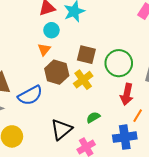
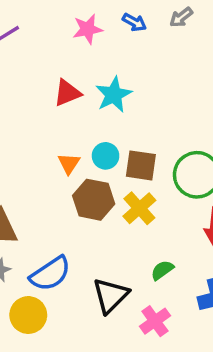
cyan circle: (51, 30) -> (106, 156), moved
blue semicircle: (30, 95) -> (50, 274), moved

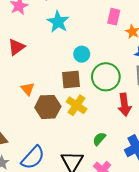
cyan star: (114, 95) -> (58, 22), moved
cyan circle: (106, 156) -> (82, 54), moved

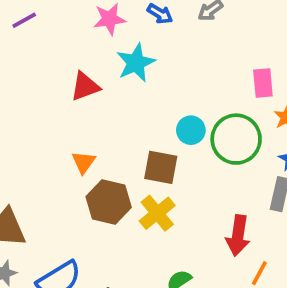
pink rectangle: (114, 17) -> (263, 83), turned -35
cyan star: (58, 22) -> (136, 63), moved
green circle: (106, 77) -> (236, 139), moved

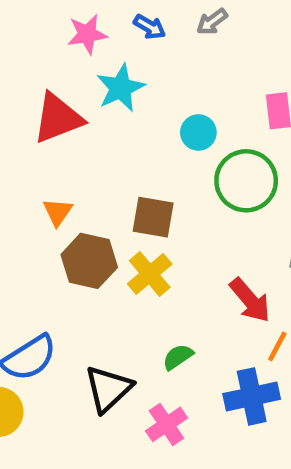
red triangle: (85, 86) -> (58, 118), size x1.4
cyan circle: (191, 130) -> (198, 132), moved
red arrow: (238, 235) -> (250, 300), turned -48

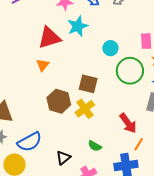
orange triangle: (58, 212) -> (43, 65), moved
green semicircle: (178, 357) -> (95, 146), turned -120
black triangle: (108, 389) -> (63, 158), size x0.7

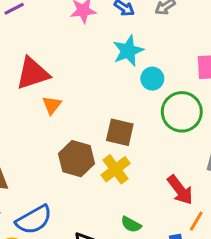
cyan star: (78, 26) -> (128, 51), moved
red triangle: (49, 38) -> (33, 73), moved

